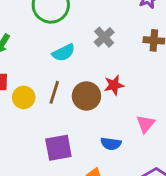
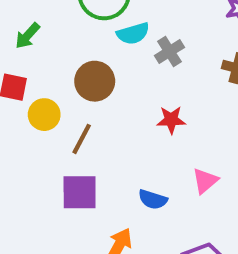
cyan semicircle: (64, 53) -> (133, 33), moved
brown line: (54, 92) -> (82, 139), moved
brown circle: (86, 96) -> (95, 81), moved

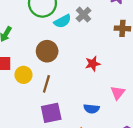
gray cross: (169, 51) -> (84, 15), moved

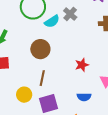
red star: (93, 64) -> (82, 65), moved
yellow circle: (23, 75) -> (24, 95), moved

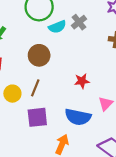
yellow circle: (24, 95) -> (12, 94), moved
blue semicircle: (84, 97) -> (78, 117), size x1.6

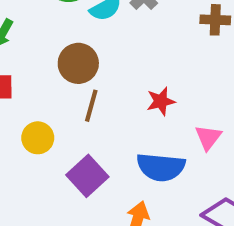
brown line: (35, 88) -> (91, 106), moved
purple square: (37, 117) -> (87, 176), turned -30

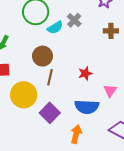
yellow circle: (38, 138) -> (24, 95), size x1.6

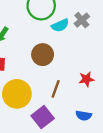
brown line: (50, 77) -> (56, 89), moved
blue semicircle: (87, 107) -> (84, 116), size x0.6

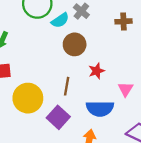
brown circle: (43, 55) -> (75, 44), moved
blue semicircle: (84, 116) -> (100, 109), size x1.6

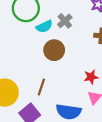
red star: (97, 71) -> (91, 77), moved

